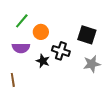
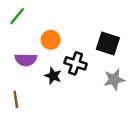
green line: (22, 21) -> (17, 16), moved

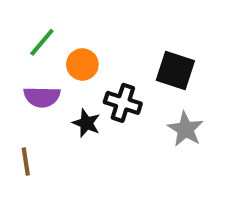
green line: (17, 16) -> (42, 42), moved
gray star: (114, 80) -> (185, 129), turned -30

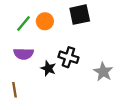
orange circle: (82, 64) -> (45, 21), moved
black square: (175, 71) -> (80, 15), moved, turned -30

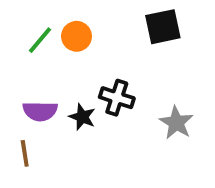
black square: (80, 15) -> (163, 27), moved
purple semicircle: (24, 54) -> (40, 111), moved

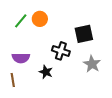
black square: (163, 27) -> (84, 34), moved
black star: (82, 117) -> (46, 72), moved

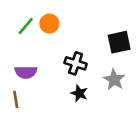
black square: (84, 34) -> (119, 42), moved
black star: (46, 72) -> (79, 93), moved

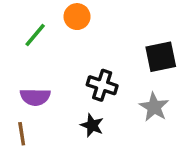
orange circle: (49, 24) -> (77, 17), moved
black star: (79, 93) -> (92, 125), moved

